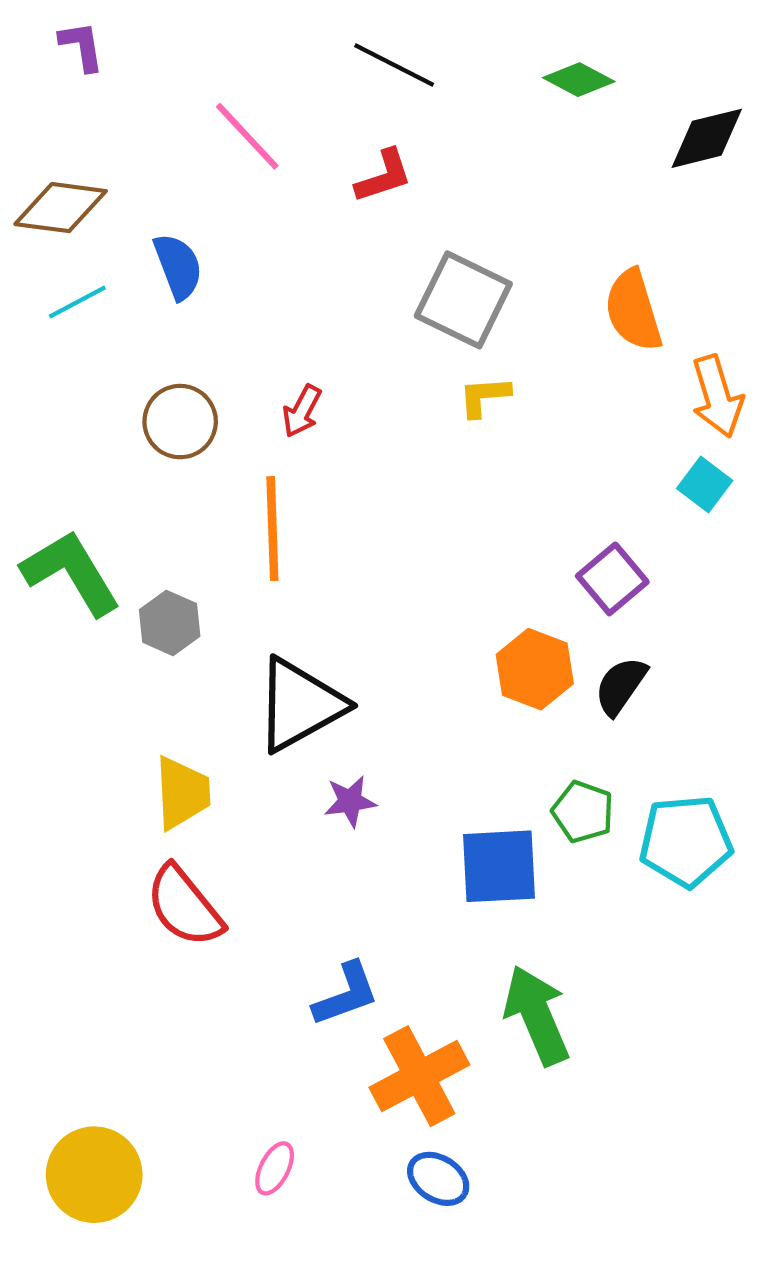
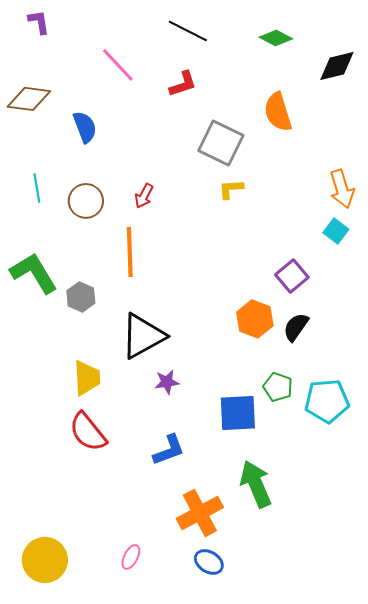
cyan line: (77, 302) -> (37, 188), moved, turned -72
orange semicircle: (633, 310) -> (278, 112), moved
blue L-shape: (346, 994) -> (169, 450), moved

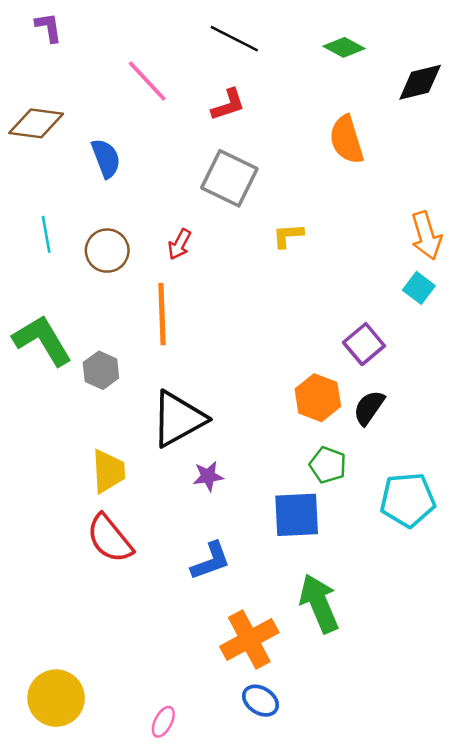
gray square: (221, 143) -> (229, 178), moved
green pentagon: (278, 387) -> (328, 465), moved
pink ellipse: (131, 557) -> (163, 722), moved

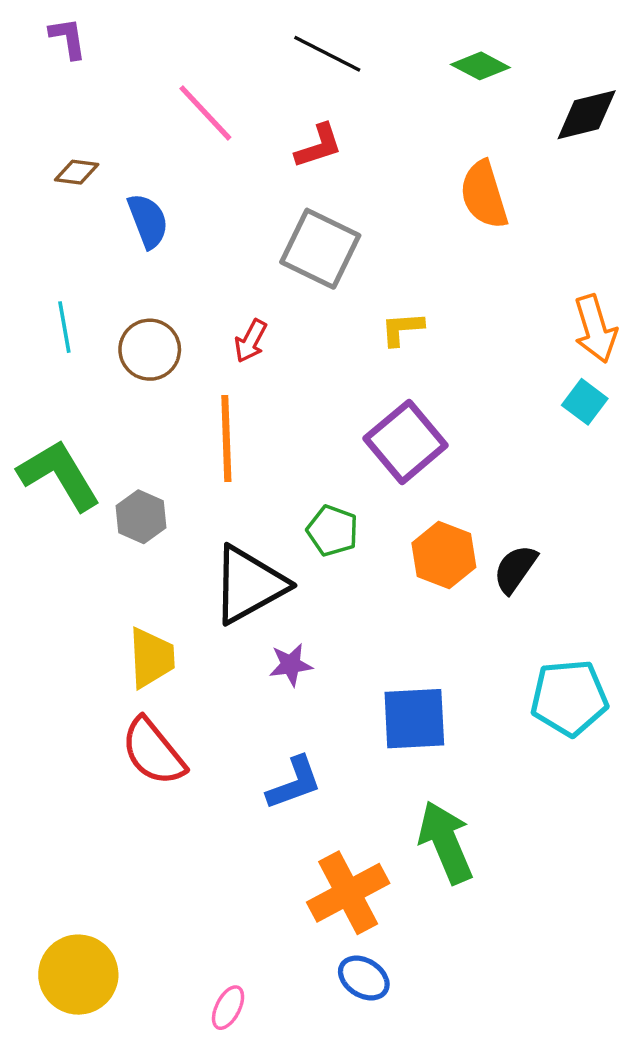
brown diamond: (36, 123) -> (77, 172), moved, size x0.6
purple square: (364, 344) -> (406, 442), moved, size x1.4
green pentagon: (328, 465) -> (332, 531), moved

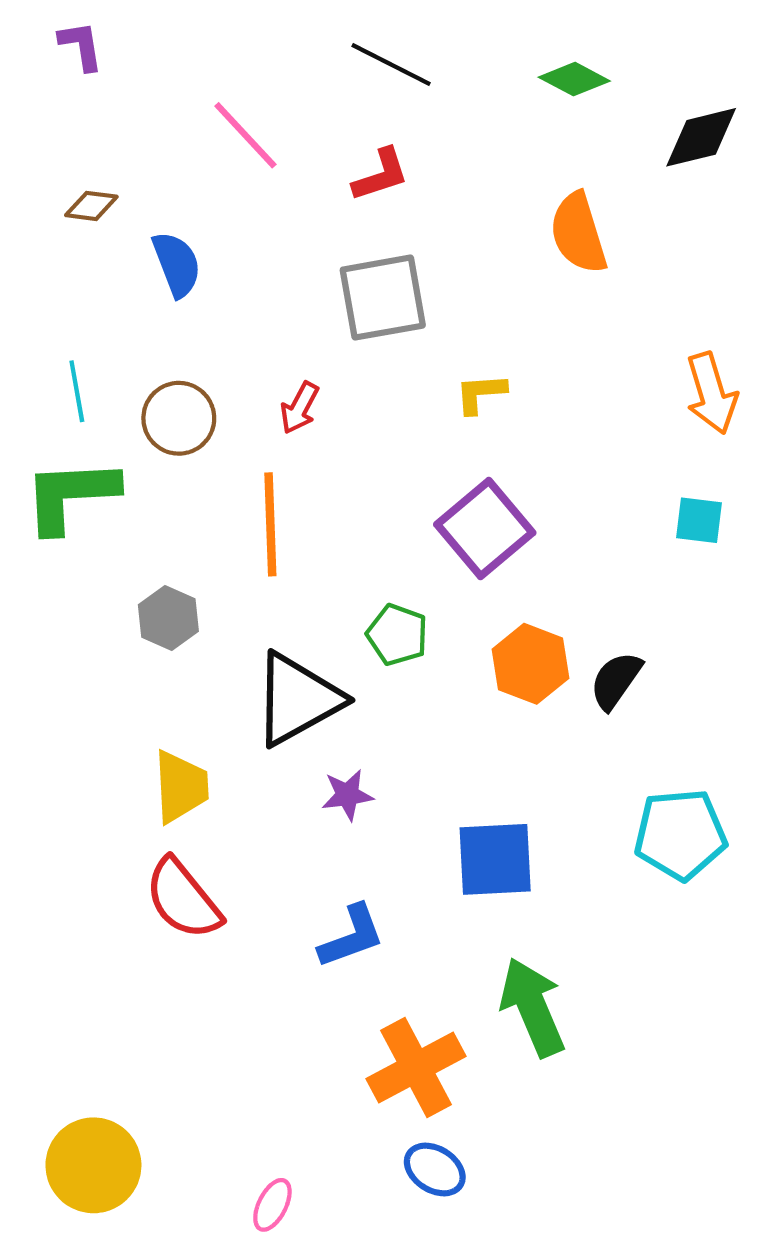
gray square: (320, 249) -> (383, 298), turned -36
cyan square: (585, 402) -> (699, 520), moved, turned -30
green L-shape: (59, 475) -> (71, 495), moved, turned -62

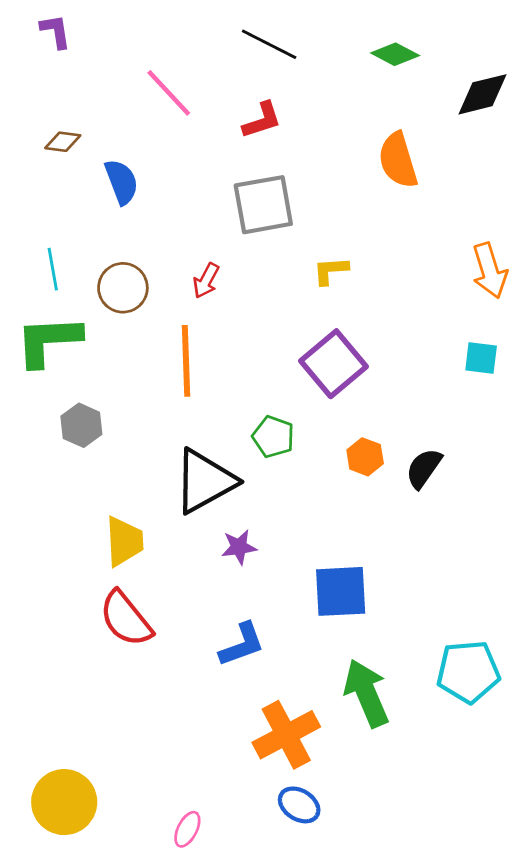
gray hexagon: (168, 618) -> (81, 425), moved
orange hexagon: (530, 664) -> (365, 457), size x0.7
cyan pentagon: (680, 834) -> (468, 672), moved

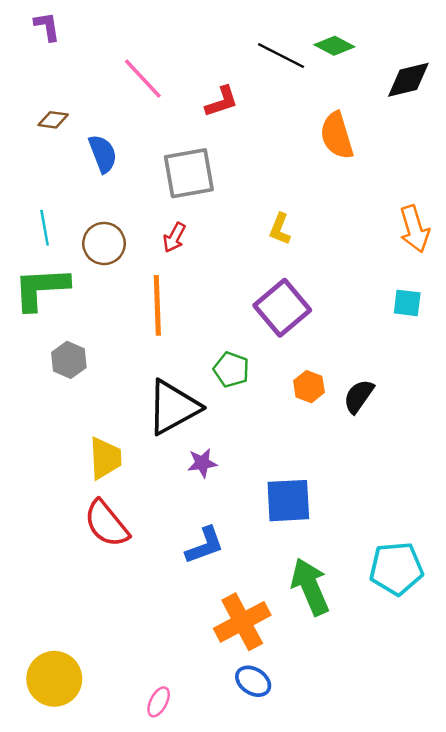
black line: (269, 44) -> (281, 56), moved
gray square: (263, 205) -> (189, 173), moved
yellow L-shape: (331, 271) -> (280, 229), turned -64

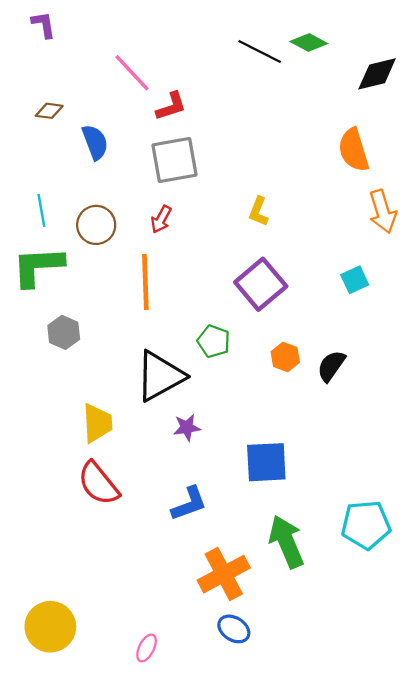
red L-shape: (222, 102) -> (171, 106), moved
orange semicircle: (337, 136) -> (354, 150), moved
cyan square: (407, 303) -> (355, 280), moved, turned -32

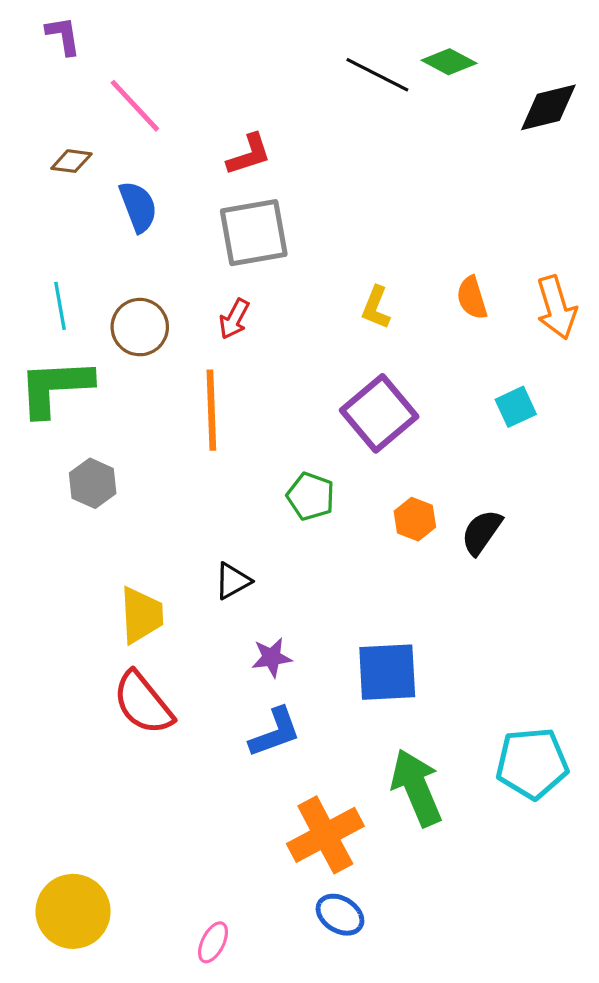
pink line: (132, 73) -> (135, 106), moved
orange semicircle: (354, 150) -> (472, 298), moved, size x0.7
black triangle: (160, 376) -> (233, 581), moved, size x0.5
purple star: (187, 427) -> (272, 657), moved

